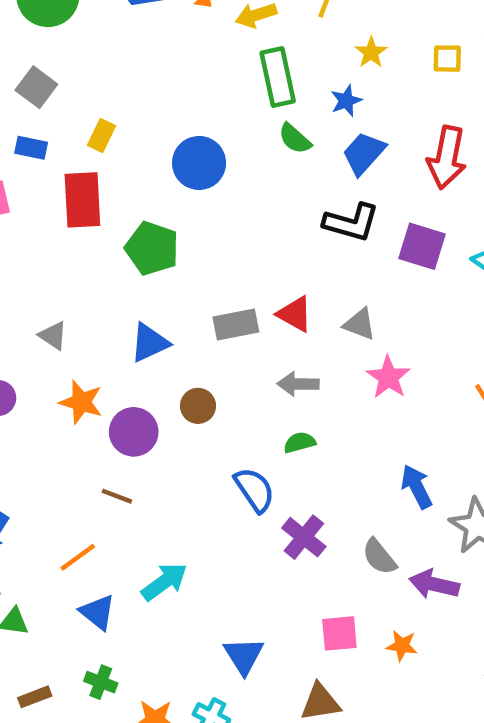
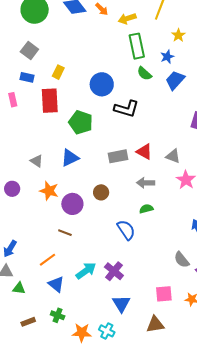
black L-shape: (351, 222) -> (126, 109), moved
blue triangle: (149, 343) -> (70, 158), moved
purple cross: (304, 537) -> (114, 271), moved

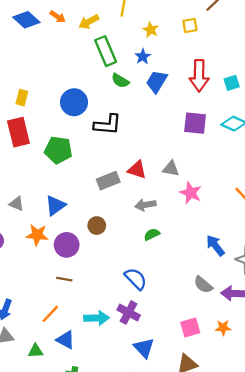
blue triangle: (70, 158) -> (55, 205), moved
blue semicircle: (126, 230) -> (136, 279), moved
cyan arrow: (86, 271) -> (97, 318), turned 45
green triangle: (19, 288) -> (36, 351), moved

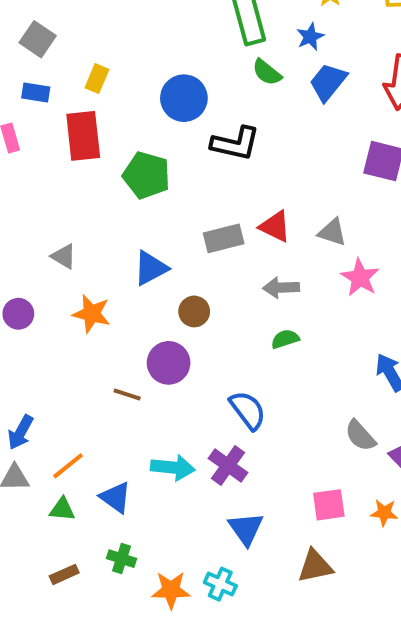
blue triangle: (55, 205) -> (151, 268), moved
purple circle: (67, 245) -> (169, 363), moved
orange line: (50, 314) -> (68, 466), moved

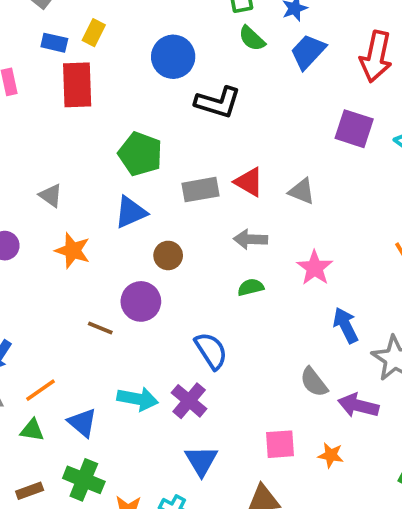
blue rectangle: (36, 92) -> (54, 43), moved
green pentagon: (147, 175) -> (140, 154), moved
pink star: (360, 278) -> (315, 268), moved
green cross: (121, 559) -> (84, 480), size x1.5

